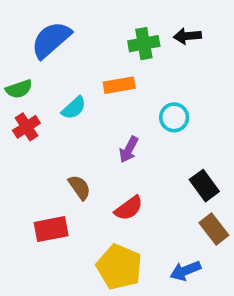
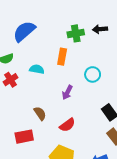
orange rectangle: (119, 85) -> (62, 57), turned -70
cyan semicircle: (74, 108) -> (37, 69), turned -128

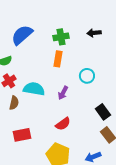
green cross: (76, 33) -> (61, 37), moved
cyan semicircle: (37, 69) -> (34, 89), moved, size x1.5
brown semicircle: (40, 113) -> (14, 103), moved, turned 48

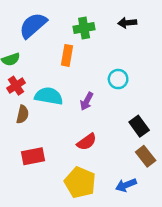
orange rectangle: (58, 59) -> (67, 55), moved

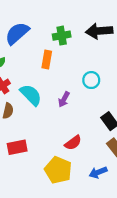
black arrow: (127, 23) -> (99, 31), size x1.6
cyan semicircle: (49, 96) -> (31, 95), turned 35
red semicircle: (87, 142) -> (73, 143), moved

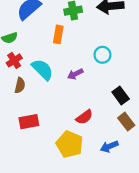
purple arrow: (64, 99) -> (75, 74), turned 35

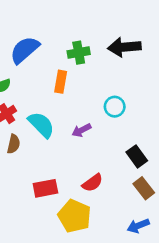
red rectangle: (29, 122) -> (45, 188), moved
blue arrow: (109, 146) -> (138, 226), moved

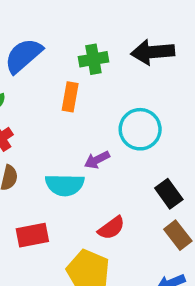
cyan circle: (115, 107) -> (140, 129), size x1.5
cyan semicircle: (41, 125) -> (65, 185), moved, turned 136
red rectangle: (45, 188) -> (32, 235), moved

